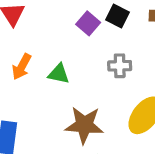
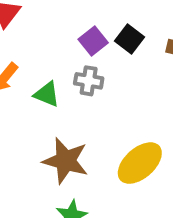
gray cross: (120, 66) -> (89, 81), moved

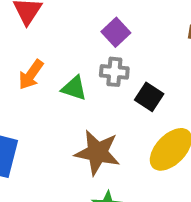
black square: (130, 39) -> (149, 97), moved

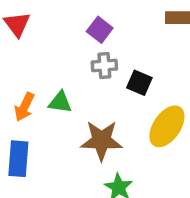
orange arrow: (31, 75) -> (24, 107), moved
green triangle: (74, 88) -> (60, 102), moved

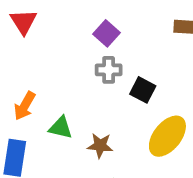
green triangle: (60, 102) -> (61, 128), moved
brown star: (102, 140) -> (100, 146), size x0.6

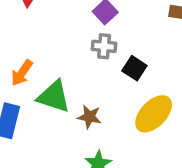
green triangle: (61, 128) -> (54, 96), size x1.5

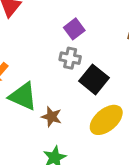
black square: (134, 68) -> (94, 79), size x1.4

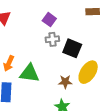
brown star: (51, 117) -> (65, 82), moved

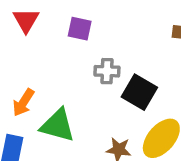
purple square: (49, 20) -> (80, 29), moved, turned -32

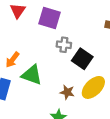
purple square: (80, 29) -> (50, 18), size x1.5

